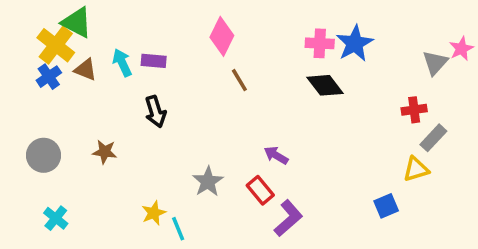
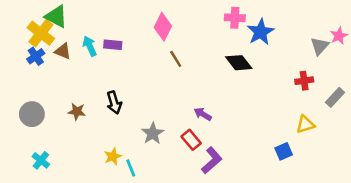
pink cross: (320, 43) -> (235, 18), moved
black arrow: (155, 112) -> (114, 103), moved
gray rectangle: (433, 138) -> (335, 97), moved

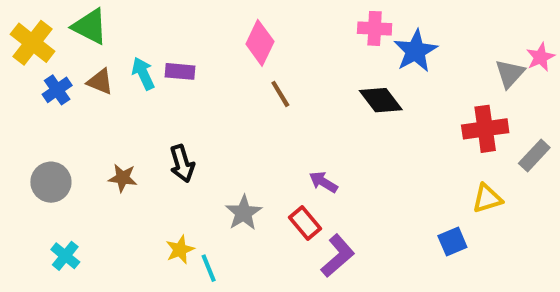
yellow cross: (41, 33) -> (33, 43), moved
red cross: (304, 81) -> (485, 129), size x1.5

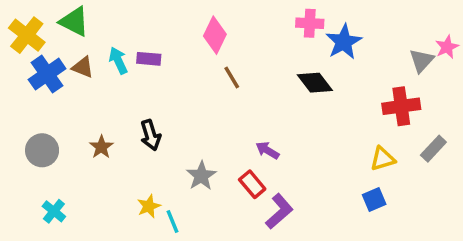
blue cross: (57, 90) -> (47, 74), size x1.5
gray rectangle: (534, 155) -> (433, 149), moved
brown star: (123, 178) -> (101, 147), turned 30
yellow triangle: (487, 198) -> (383, 159), moved

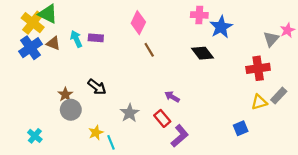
yellow cross: (27, 35) -> (33, 23), moved
black arrow: (150, 135) -> (97, 87), turned -36
gray circle: (42, 150) -> (71, 110), moved
yellow triangle: (383, 159) -> (259, 102), moved

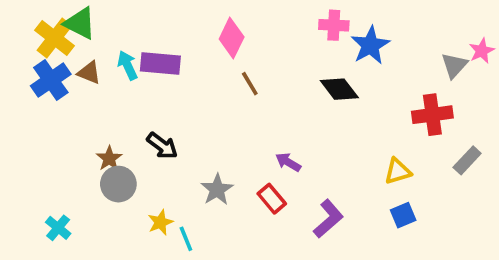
purple rectangle: (96, 38) -> (160, 64), size x1.5
yellow triangle: (259, 102) -> (398, 171), moved
purple L-shape: (180, 136) -> (328, 219), moved

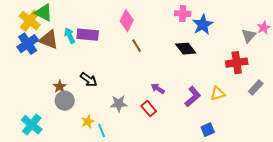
brown triangle: (89, 73) -> (49, 40), size x1.5
gray star: (217, 190) -> (119, 104), turned 30
blue square: (403, 215) -> (208, 130), moved
purple L-shape: (328, 219) -> (193, 97), moved
cyan cross: (58, 228) -> (32, 125), size x1.5

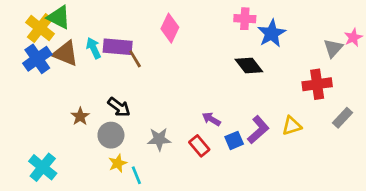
brown line: (137, 46) -> (135, 59), moved
gray circle: (65, 101) -> (111, 135), moved
blue square: (208, 130) -> (234, 140), moved

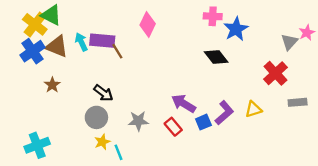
red cross: (317, 84) -> (275, 73), turned -35
brown star: (80, 116) -> (52, 85), moved
gray rectangle: (343, 118) -> (298, 102), turned 42
purple arrow: (211, 119) -> (184, 103), size x1.5
cyan cross: (43, 167) -> (37, 145), turned 30

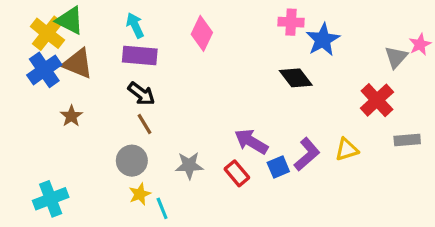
cyan arrow: (81, 42) -> (135, 25), moved
brown line: (117, 51) -> (145, 124), moved
black arrow: (103, 93) -> (141, 94), moved

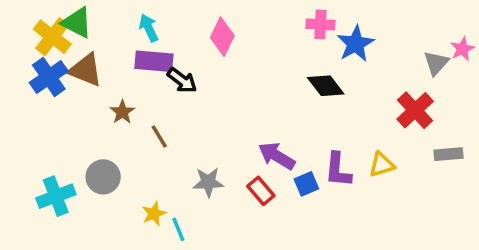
black arrow: (141, 94) -> (182, 80), moved
brown star: (71, 116) -> (122, 112), moved
purple L-shape: (307, 154) -> (338, 170), turned 136
gray circle: (132, 161) -> (103, 177), moved
cyan cross: (51, 199) -> (56, 196), moved

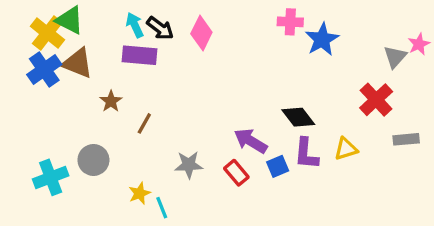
black arrow: (182, 80) -> (160, 28), moved
black diamond: (326, 86) -> (298, 117), moved
brown line: (159, 137) -> (144, 123), turned 60

